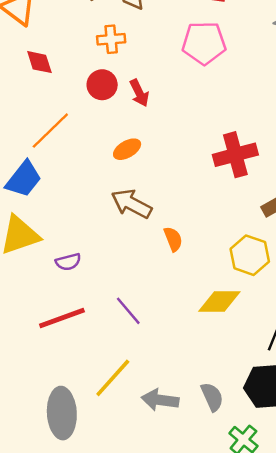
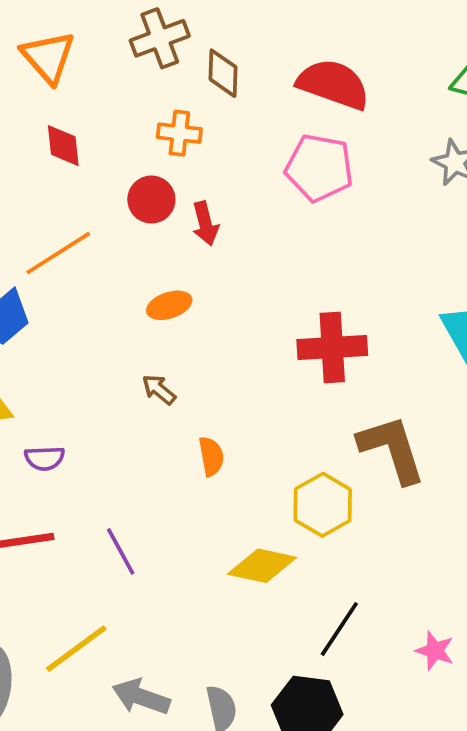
brown arrow: (131, 204) -> (159, 390), size x0.6

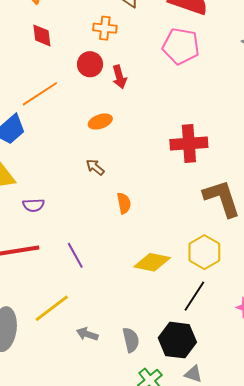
yellow hexagon: (323, 505) -> (204, 252), moved
gray arrow: (141, 697) -> (87, 334), size x0.7

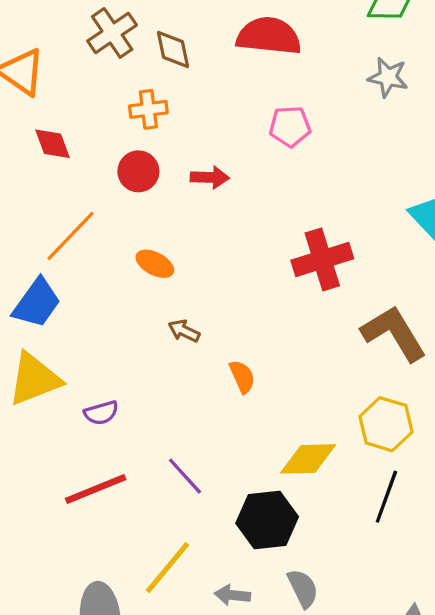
pink pentagon: (181, 46) -> (290, 126), moved, size x0.7
red arrow: (119, 77) -> (210, 177), moved, turned -60
orange ellipse: (100, 122) -> (155, 264), moved, turned 60
black hexagon: (177, 340) -> (267, 520), moved

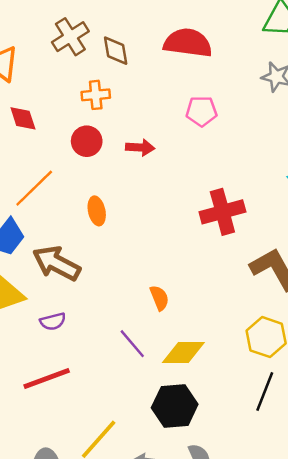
orange ellipse: (155, 264) -> (97, 211), turned 48
brown arrow: (184, 331) -> (56, 263), moved, size x2.0
yellow diamond: (308, 459) -> (183, 352), moved
purple line: (185, 476) -> (132, 344), moved

